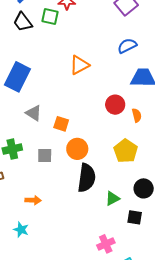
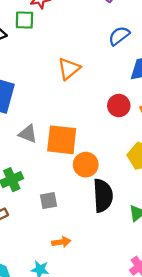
orange square: (61, 124) -> (62, 140), size x1.8
gray square: (45, 156) -> (48, 201), moved
orange arrow: (33, 200) -> (61, 242), moved

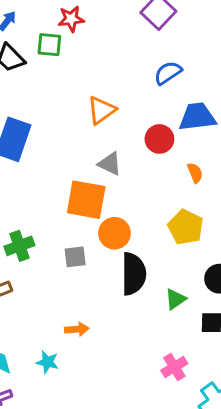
red circle: (119, 106) -> (159, 139), moved
gray triangle: (28, 134) -> (110, 164), moved
gray square: (48, 201) -> (75, 257), moved

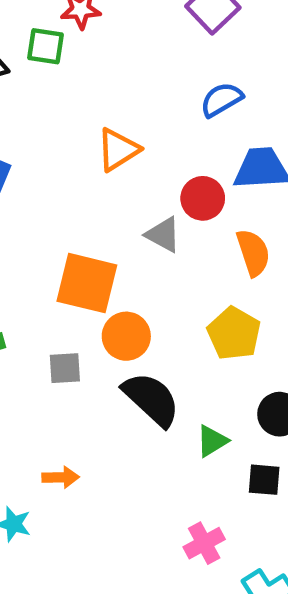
gray triangle: (110, 164) -> (163, 235), moved
orange semicircle: (195, 173) -> (253, 253), size x1.5
black semicircle: (134, 274) -> (151, 399), turned -51

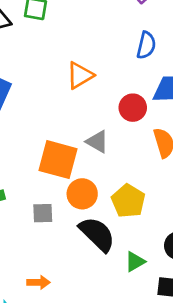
blue semicircle: (221, 100) -> (146, 45), turned 132
gray triangle: (163, 235) -> (97, 142), moved
yellow pentagon: (234, 333) -> (128, 201), moved

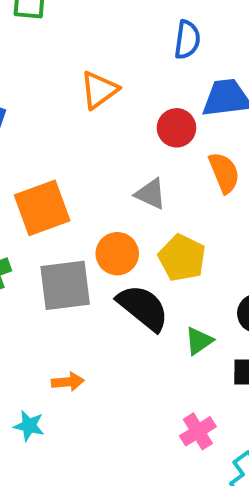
gray triangle: (97, 142) -> (151, 194), moved
orange square: (58, 160) -> (42, 208), moved, turned -30
gray square: (43, 213) -> (65, 285), size x1.8

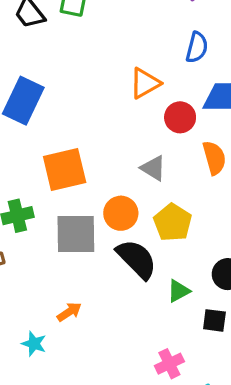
orange triangle: (99, 90) -> (145, 83), moved
orange arrow: (68, 382) -> (69, 312), turned -35

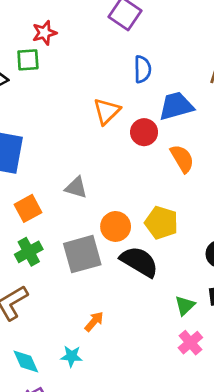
gray triangle: (153, 168) -> (76, 188), moved
orange square: (65, 169) -> (28, 208), moved, size x0.7
green triangle: (179, 291) -> (185, 305), moved

